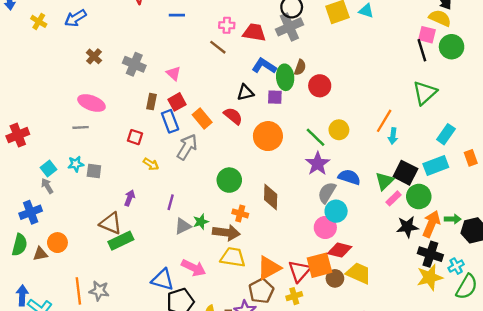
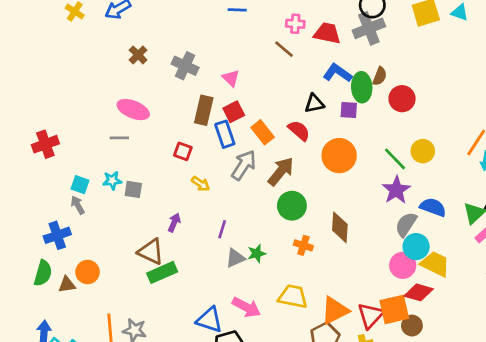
brown rectangle: (151, 102) -> (204, 110), size x1.5
cyan square: (48, 168) -> (80, 185), turned -35
brown arrow: (226, 233) -> (281, 171), moved, turned -60
yellow trapezoid: (359, 273) -> (435, 264), moved

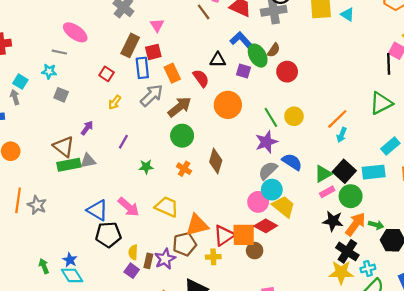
green ellipse: (362, 87) -> (258, 56), turned -40
cyan star: (112, 180) -> (49, 71), moved
yellow arrow: (201, 184) -> (115, 102), turned 80
gray triangle: (235, 258) -> (88, 161), moved

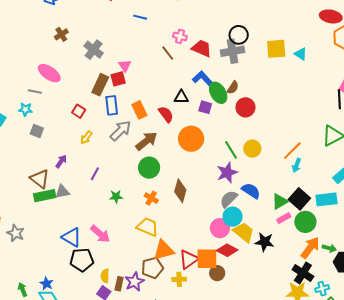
red square: (153, 52) -> (118, 79), moved
yellow trapezoid: (167, 207) -> (148, 227), moved
black star: (333, 221) -> (265, 242), moved

